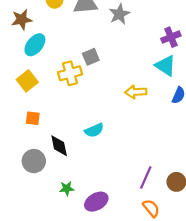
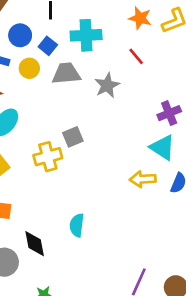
yellow arrow: (136, 92) -> (143, 179), moved
cyan semicircle: (94, 130) -> (77, 225), turned 120

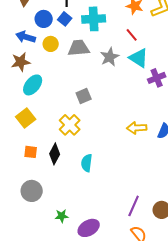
blue square: (48, 46) -> (65, 19), moved
cyan triangle: (163, 147) -> (139, 58), moved
yellow cross: (48, 157) -> (70, 125), moved, turned -30
black diamond: (35, 244) -> (55, 154), moved, turned 40

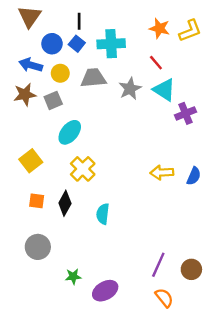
cyan ellipse: (33, 85) -> (70, 132), moved
gray square: (84, 96) -> (53, 100), moved

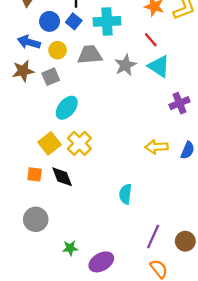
purple cross: (185, 113) -> (180, 103), moved
yellow square: (31, 161) -> (49, 143), moved
black diamond: (65, 203) -> (62, 177), turned -50
cyan semicircle: (103, 214) -> (125, 194), moved

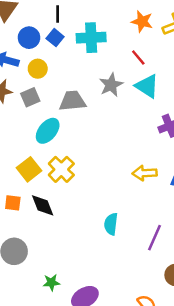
gray trapezoid: (90, 55) -> (72, 101), moved
purple line: (153, 237) -> (154, 238), moved

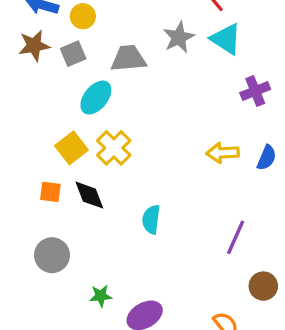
cyan semicircle: (111, 224) -> (151, 219), moved

